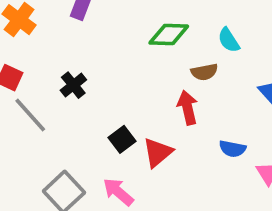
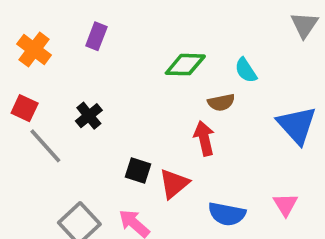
black square: (122, 139) -> (138, 170), turned -35
blue semicircle: (232, 149) -> (227, 214), moved, size x1.4

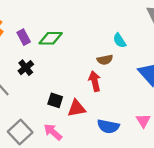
purple rectangle: (96, 36) -> (24, 37), moved, turned -49
green diamond: (185, 65) -> (51, 38), moved
red triangle: (174, 184) -> (77, 108), turned 30

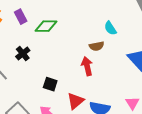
purple rectangle: (24, 37) -> (21, 17), moved
red triangle: (77, 108) -> (76, 101), moved, turned -30

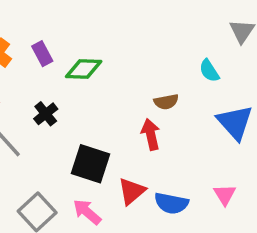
cyan semicircle: (110, 28) -> (209, 71), moved
black square: (50, 84) -> (90, 164), size x1.6

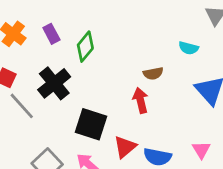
green diamond: (84, 69) -> (85, 47), turned -52
cyan semicircle: (209, 71) -> (189, 48), turned -42
black cross: (46, 114) -> (54, 83), size x1.6

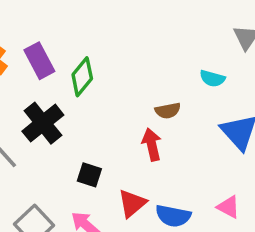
purple rectangle: (51, 34) -> (39, 61), size x1.4
black square: (91, 124) -> (89, 175), size x0.6
pink triangle: (201, 150) -> (228, 207), turned -30

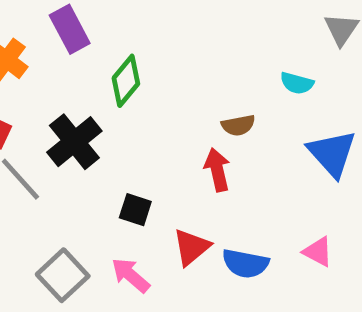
purple rectangle: (39, 61) -> (70, 29), moved

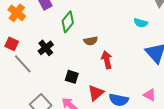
brown semicircle: (238, 125) -> (91, 41), moved
black cross: (74, 142) -> (46, 48), size x0.7

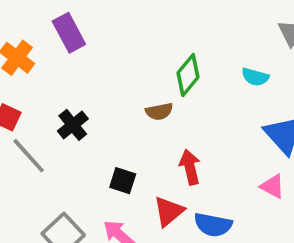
green diamond: (68, 22) -> (188, 75), moved
red arrow: (107, 60) -> (190, 167), moved
pink triangle: (150, 95) -> (273, 186), moved

